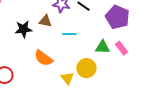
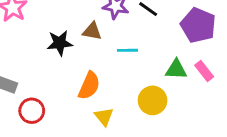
orange semicircle: (43, 58) -> (89, 86), turned -102
yellow triangle: (67, 78) -> (104, 117), moved

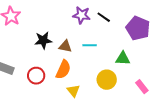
brown triangle: (92, 31) -> (65, 46), moved
pink rectangle: (204, 71) -> (142, 87), moved
red circle: (32, 111) -> (36, 76), moved

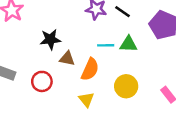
brown triangle: (65, 46) -> (67, 59), moved
green triangle: (123, 58) -> (129, 44), moved
orange semicircle: (63, 70) -> (90, 69), moved

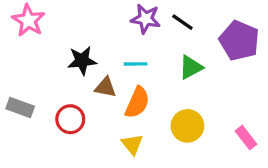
green triangle: (129, 44) -> (191, 67), turned -30
cyan line: (106, 45) -> (136, 64), moved

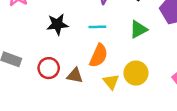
brown triangle: (105, 87) -> (75, 76), moved
yellow triangle: (132, 144) -> (111, 82), moved

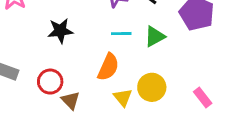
cyan line: (97, 27) -> (121, 34), moved
brown triangle: (75, 76) -> (70, 100), moved, turned 35

